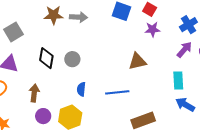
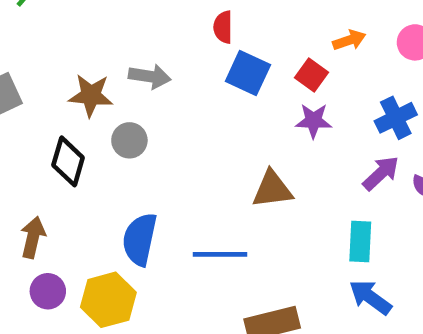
brown star: (54, 15) -> (91, 95), moved
gray circle: (72, 59) -> (129, 140), moved
blue semicircle: (81, 89) -> (140, 239), size x1.6

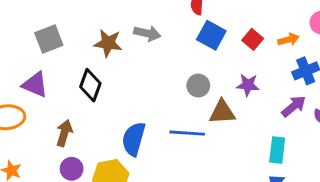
orange arrow: (349, 40) -> (289, 39), moved
purple star: (314, 121) -> (248, 85), moved
gray circle: (129, 140) -> (198, 86), moved
blue line: (220, 254) -> (187, 133), moved

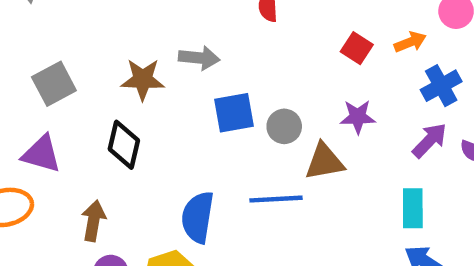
blue square: (211, 35) -> (234, 113), moved, turned -32

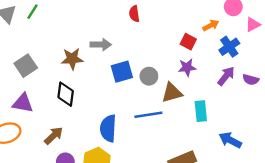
red square: (357, 48) -> (188, 42), moved
cyan rectangle: (413, 208) -> (201, 111), moved
brown arrow: (93, 221) -> (54, 136), turned 42

